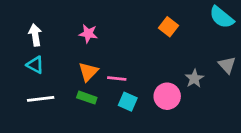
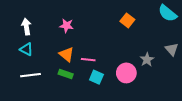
orange triangle: (88, 72) -> (67, 54), turned -35

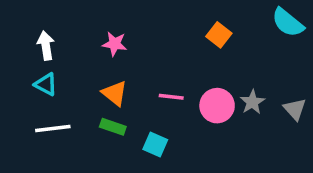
gray triangle: (172, 49) -> (295, 109), moved
pink line: (88, 60) -> (171, 97), moved
pink circle: (126, 73) -> (217, 106), moved
cyan square: (96, 77) -> (155, 144), moved

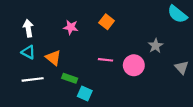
orange square: (219, 35) -> (107, 22), moved
orange triangle: (115, 93) -> (53, 58), moved
gray star: (252, 102) -> (156, 46), moved
cyan square: (155, 144) -> (85, 94), moved

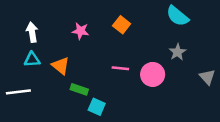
cyan semicircle: (177, 14) -> (177, 16), moved
cyan triangle: (28, 52) -> (32, 60), turned -32
white line: (33, 79) -> (18, 92), moved

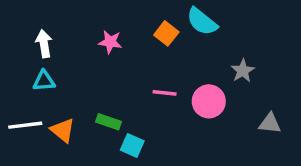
cyan semicircle: (177, 16) -> (202, 22), moved
orange triangle: (61, 66) -> (63, 130), moved
gray triangle: (207, 77) -> (270, 123), moved, turned -42

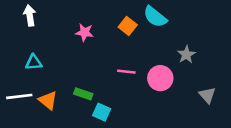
white arrow: (44, 44) -> (30, 15), moved
gray triangle: (270, 123) -> (207, 95), turned 42

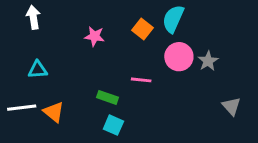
cyan semicircle: (155, 17) -> (173, 19), turned 75
pink circle: (160, 78) -> (179, 57), moved
green rectangle: (83, 94) -> (108, 97), moved

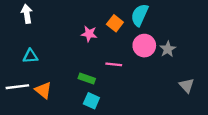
pink star: (94, 36) -> (89, 34), moved

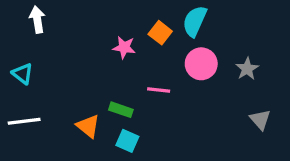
gray star: (168, 49) -> (247, 69), moved
cyan triangle: (30, 56) -> (23, 74), moved, turned 42
orange triangle: (43, 90) -> (88, 126), moved

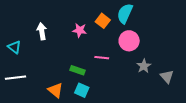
white arrow: (37, 20) -> (42, 31), moved
gray star: (247, 69) -> (144, 66), moved
orange triangle: (88, 126) -> (55, 90), moved

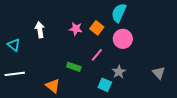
orange square: (103, 21) -> (97, 28), moved
pink line: (102, 58) -> (97, 55), turned -56
gray star: (144, 66) -> (119, 72), moved
cyan square: (82, 90) -> (105, 85), moved

